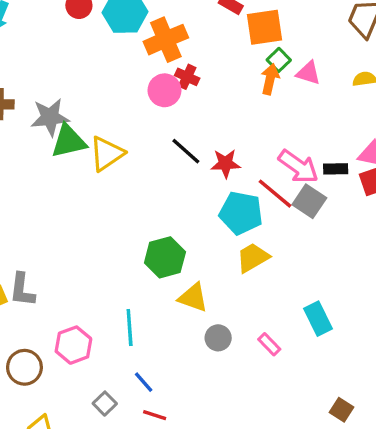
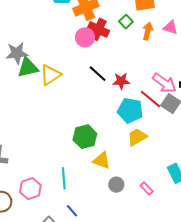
green square: (279, 60) -> (126, 22), moved
red cross: (187, 77) -> (98, 29), size x1.5

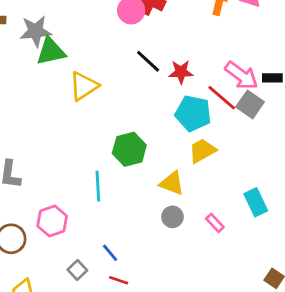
yellow triangle: (50, 75) -> (84, 86), moved
yellow triangle: (102, 161) -> (172, 183), moved
cyan line: (64, 178) -> (98, 186), moved

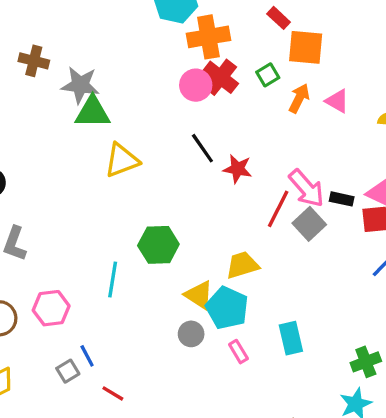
red line: (222, 98) -> (278, 209), turned 64
cyan pentagon: (193, 113) -> (227, 308), moved
blue line: (110, 253) -> (87, 356), moved

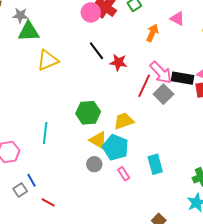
gray star: (80, 85) -> (20, 15), size x0.7
orange arrow: (299, 98) -> (152, 33), moved
black rectangle: (342, 199) -> (183, 78), size x1.5
green hexagon: (158, 245) -> (88, 113), moved

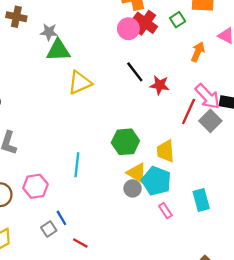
yellow trapezoid: (124, 121) -> (166, 151), turned -75
gray circle: (94, 164) -> (133, 188), moved

